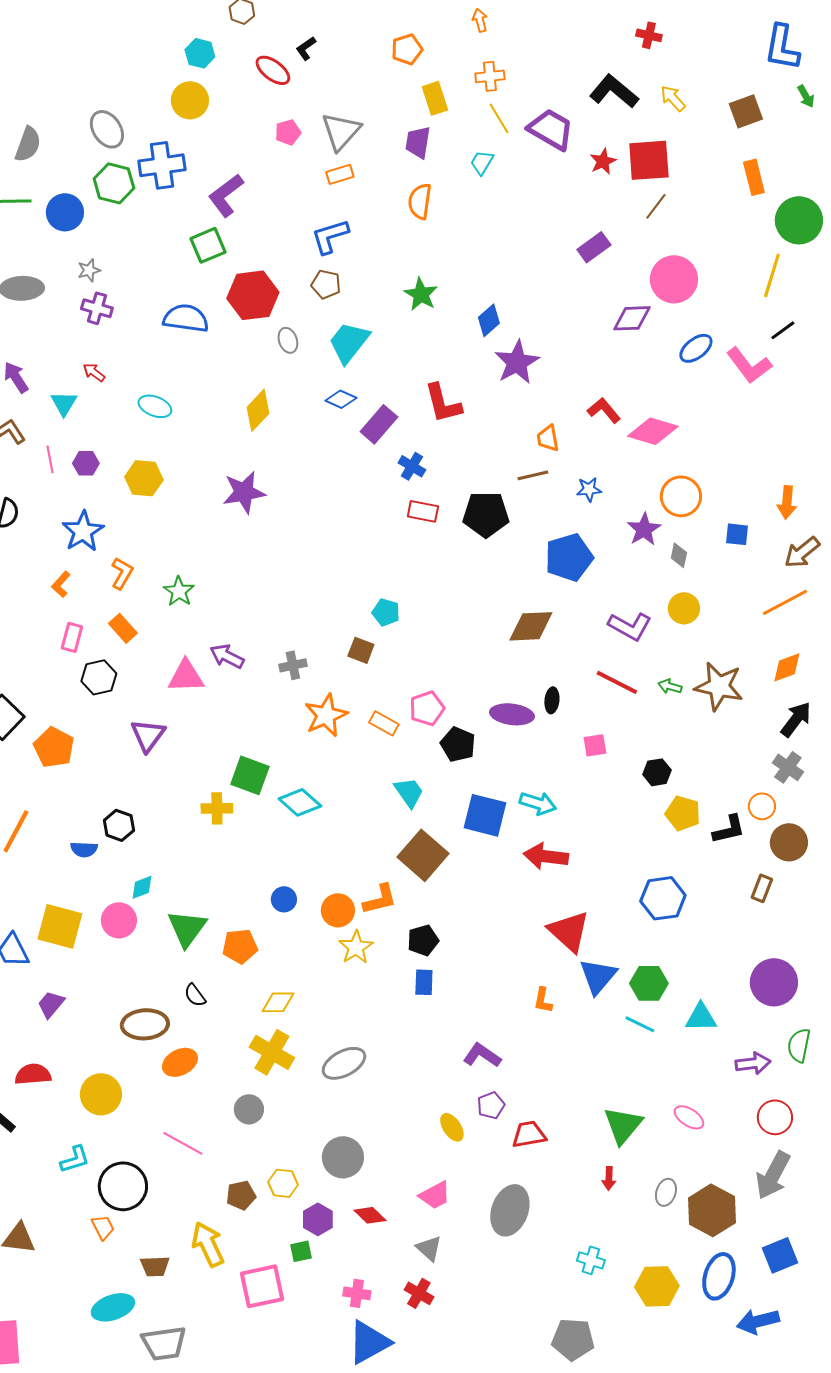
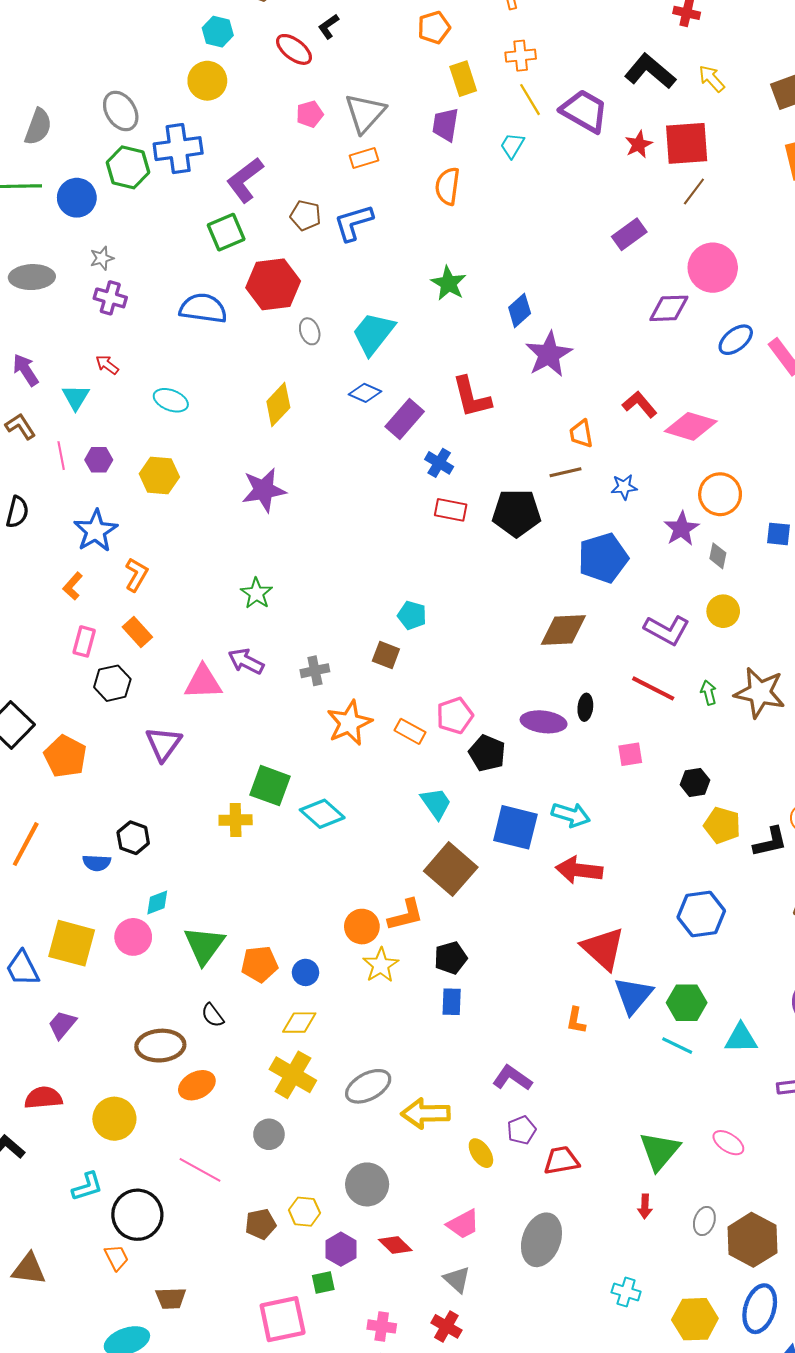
brown pentagon: (326, 284) -> (305, 215), moved
green star: (179, 591) -> (256, 593), moved
green arrow: (670, 686) -> (709, 693), turned 60
blue circle: (284, 899) -> (305, 972), moved
yellow arrow: (208, 1244) -> (426, 1113), moved, turned -66

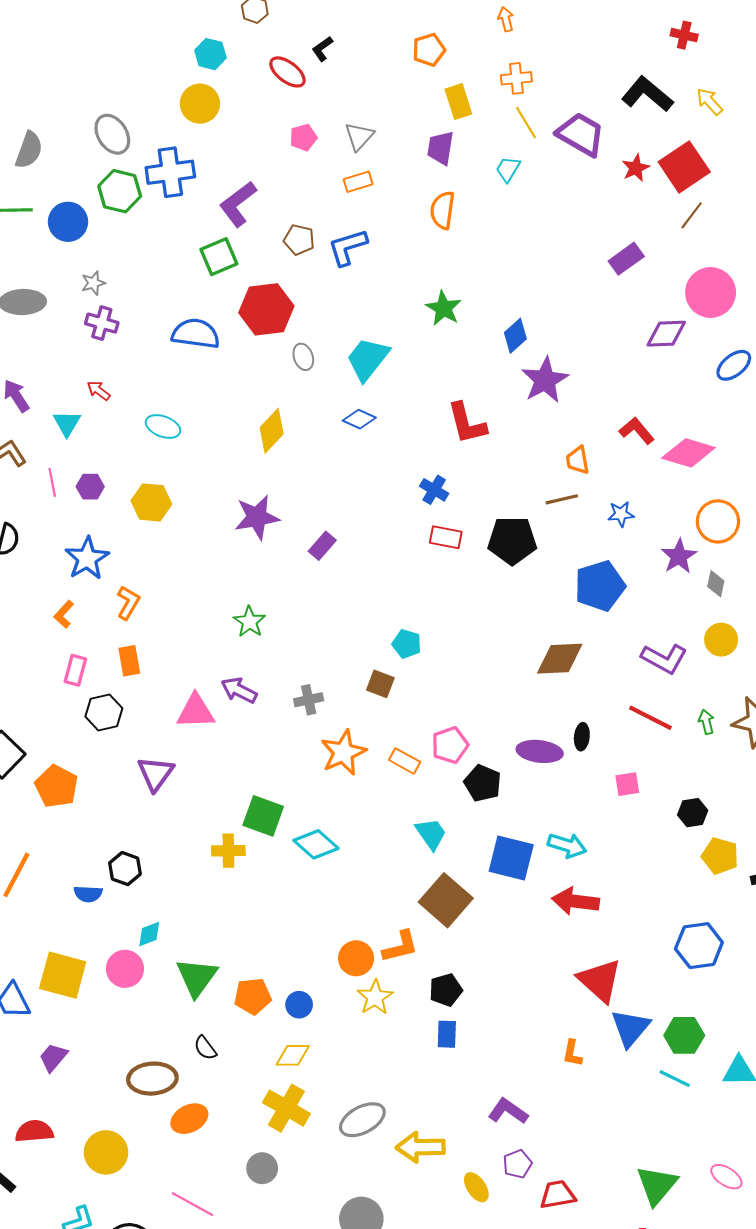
gray triangle: (365, 113) -> (359, 136), size x0.7
red square: (687, 143) -> (684, 167), turned -30
purple rectangle: (405, 419) -> (322, 546), moved, size x0.7
orange rectangle: (137, 632) -> (129, 661), turned 32

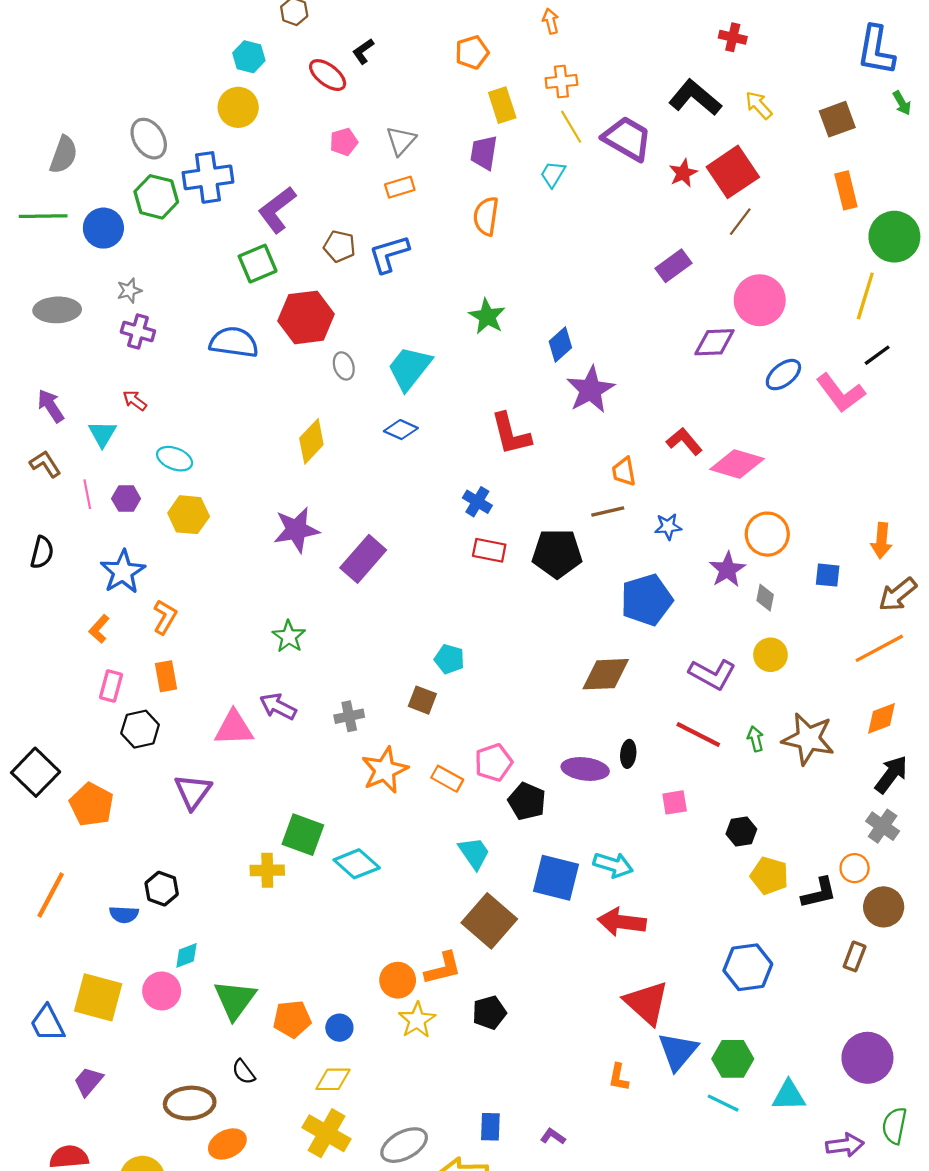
cyan ellipse: (163, 426) -> (175, 459), moved
purple rectangle: (322, 546) -> (363, 559), size x1.6
blue rectangle: (447, 1034) -> (490, 1127), moved
purple L-shape: (508, 1111) -> (553, 1136), size x0.6

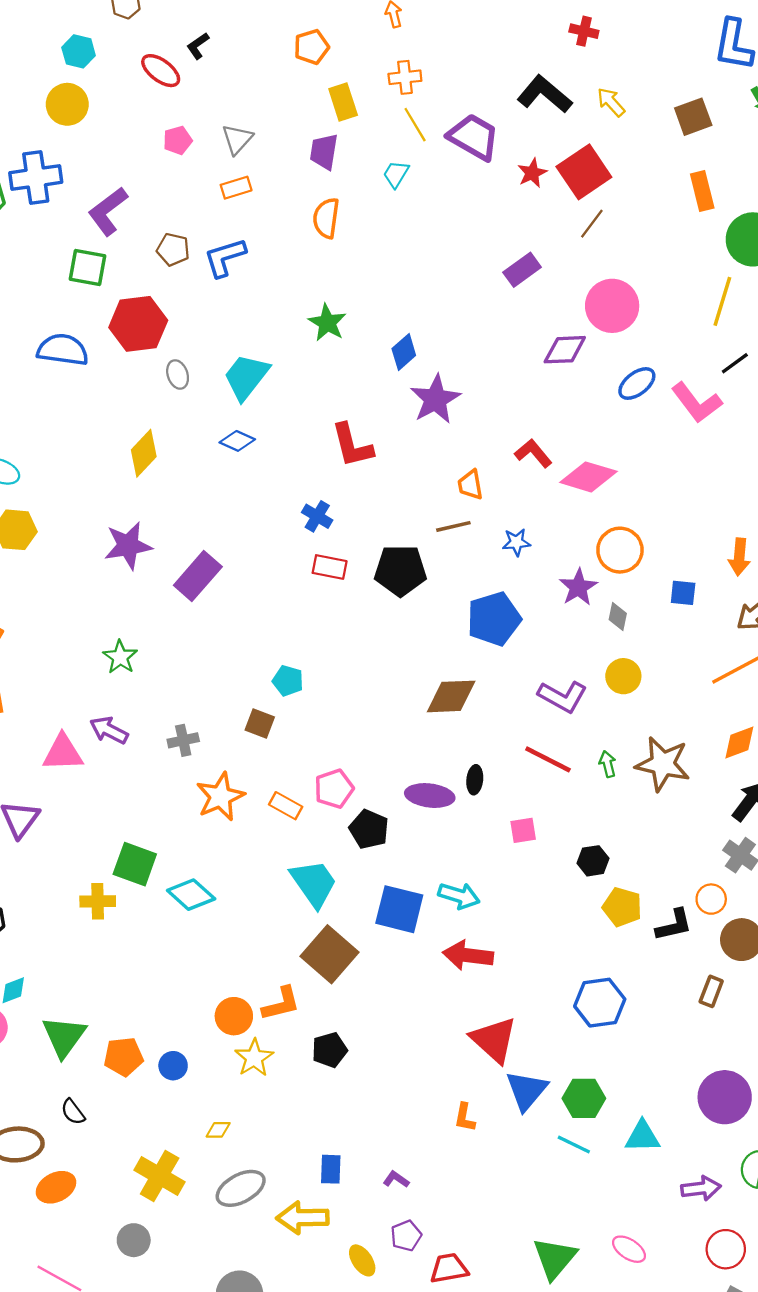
green square: (258, 264) -> (88, 268), turned 33
cyan trapezoid: (474, 853) -> (314, 883), size x1.4
yellow diamond: (333, 1079) -> (218, 1130), moved, size x0.7

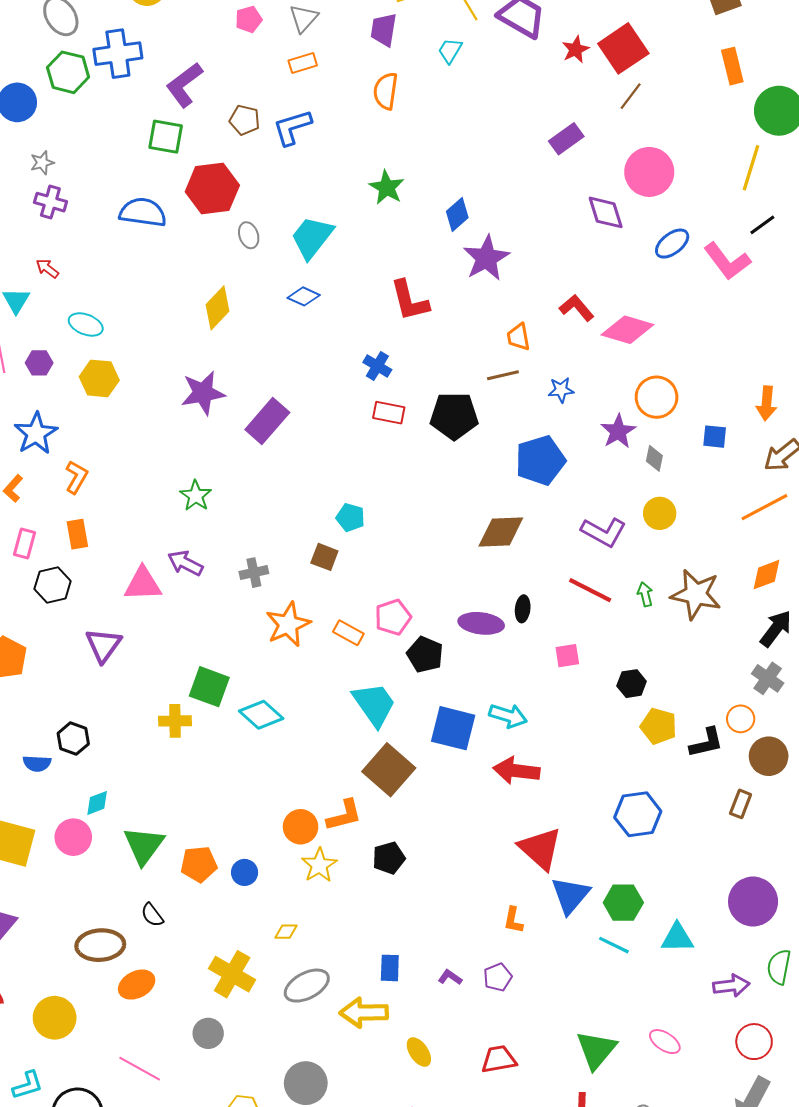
purple diamond: (565, 350) -> (606, 212), turned 75
purple pentagon: (406, 1236) -> (498, 977), moved

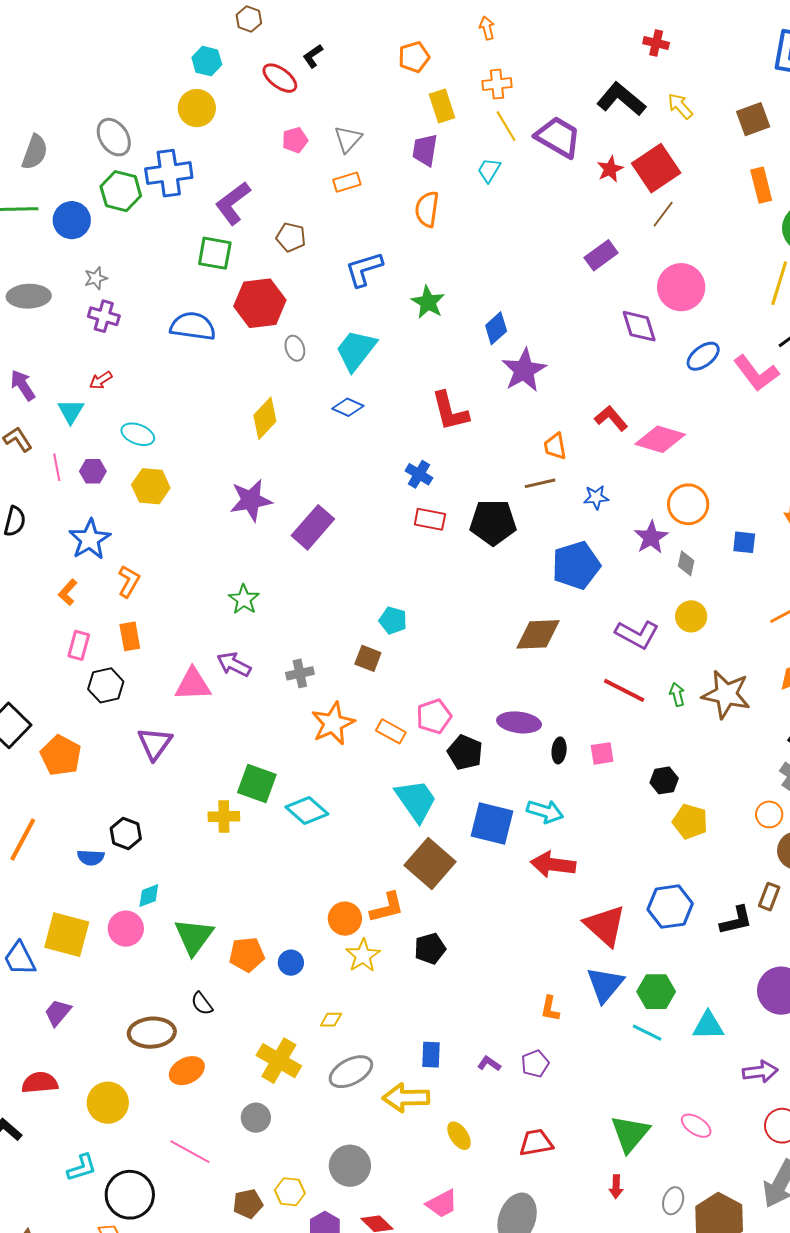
blue L-shape: (292, 127) -> (364, 269), moved
red arrow: (47, 268) -> (101, 380), turned -70
black ellipse: (523, 609) -> (559, 750), moved
black L-shape: (706, 743) -> (736, 921), moved
red triangle: (540, 849) -> (605, 926), moved

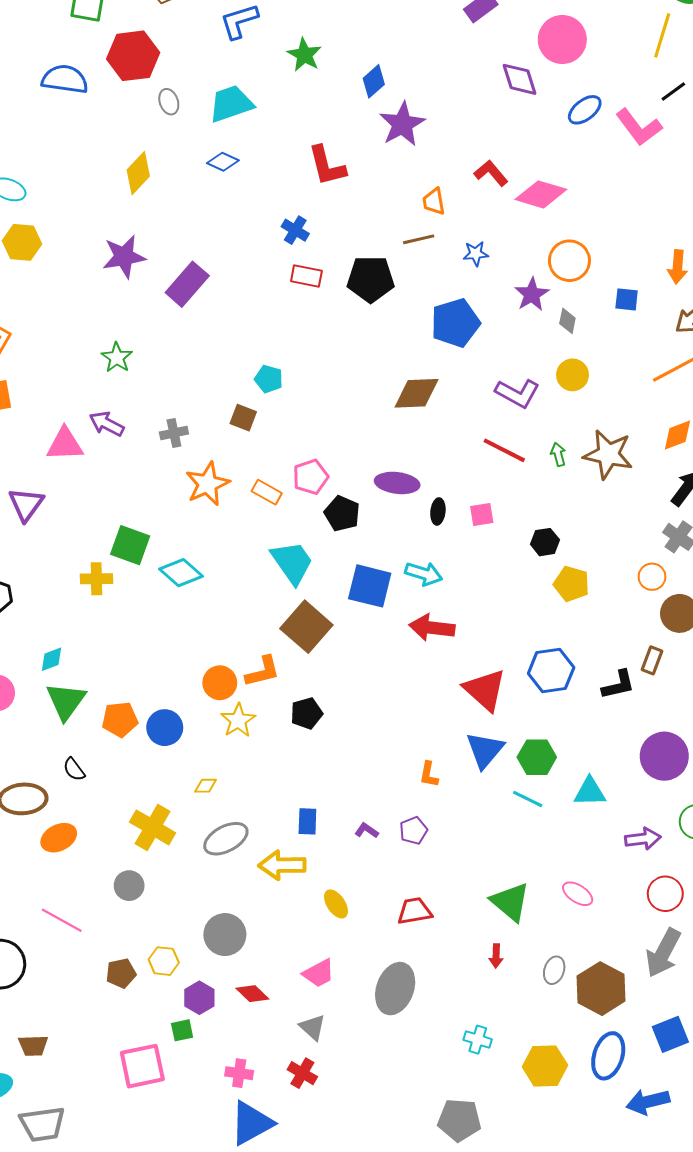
cyan trapezoid: (356, 350) -> (231, 104), turned 33
cyan diamond: (149, 896) -> (52, 659), moved
blue circle: (291, 963) -> (165, 728), size x1.4
green triangle: (630, 1134) -> (510, 902), turned -30

